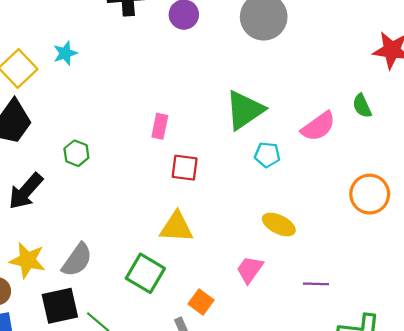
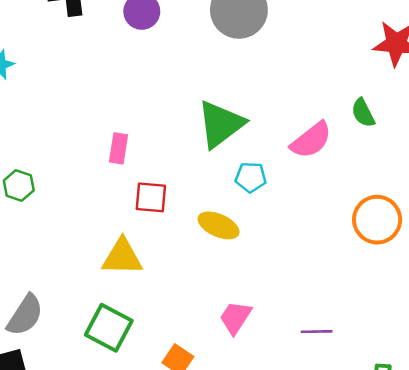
yellow ellipse: (279, 224) -> (219, 225), moved
yellow triangle: (176, 227) -> (122, 257), moved

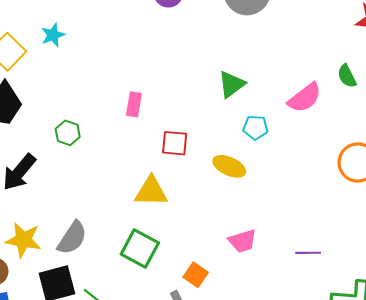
green triangle: (221, 124) -> (232, 84), size x0.7
pink rectangle: (119, 148) -> (134, 104), moved
pink trapezoid: (235, 318) -> (242, 241), turned -140

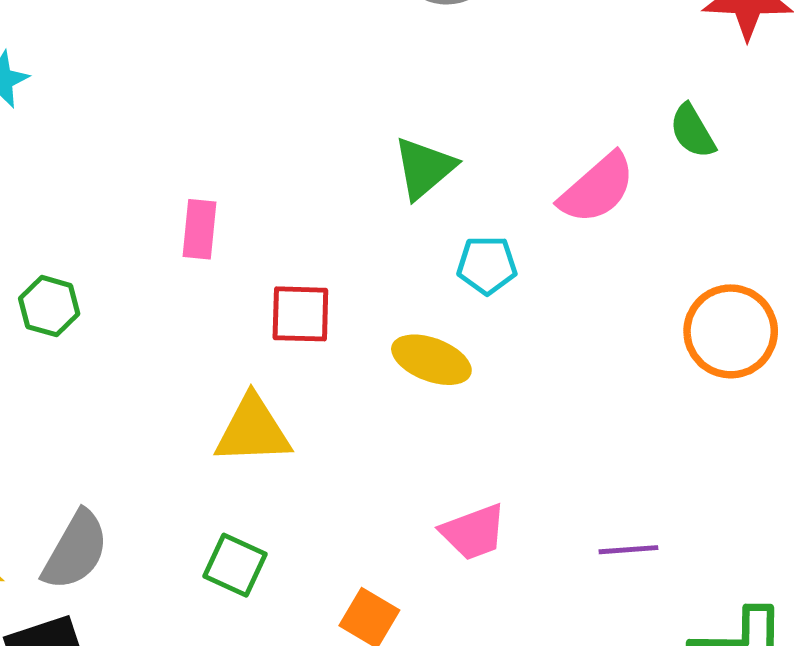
green square: (140, 249) -> (235, 565), size x0.7

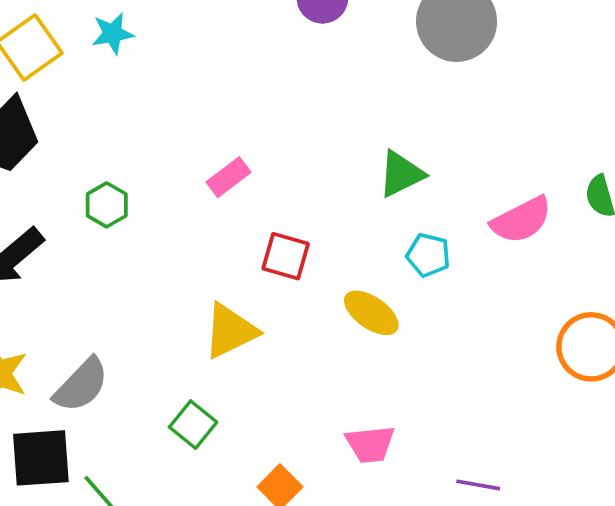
pink rectangle: (199, 229) -> (229, 177), turned 33
yellow triangle: (253, 430) -> (230, 331), turned -38

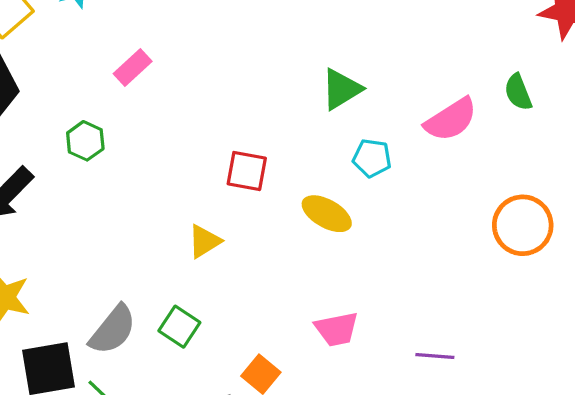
pink rectangle: (229, 177) -> (133, 67), moved
yellow triangle: (230, 331) -> (204, 241), size x0.7
gray semicircle: (81, 385) -> (113, 330), moved

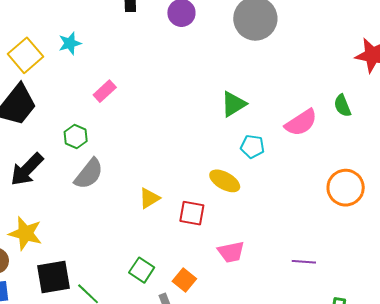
red square: (247, 171) -> (192, 213), moved
green square: (179, 327) -> (142, 270), moved
gray semicircle: (113, 330) -> (89, 174), moved
purple line: (435, 356) -> (304, 262), moved

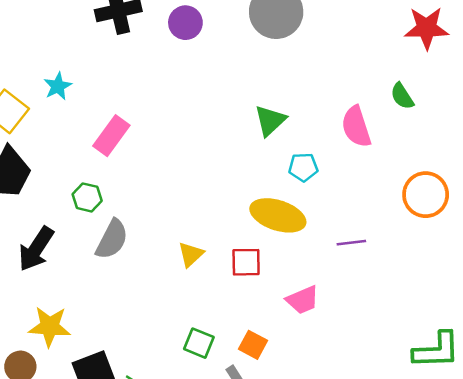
pink rectangle: (105, 91) -> (111, 136), size x1.4
pink semicircle: (301, 123) -> (356, 127), turned 116
yellow ellipse: (225, 181) -> (278, 215), size x1.4
purple line: (304, 262) -> (351, 243), moved

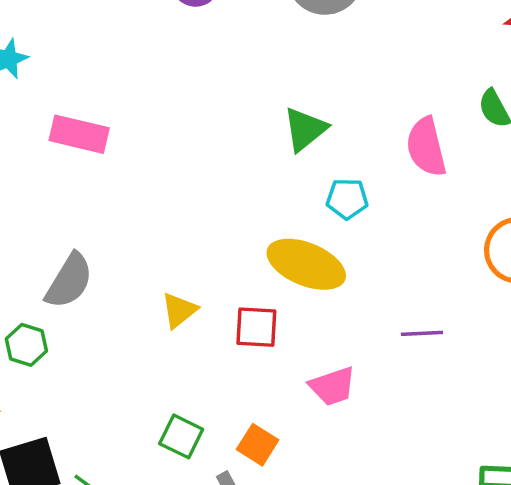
pink rectangle: (111, 136) -> (79, 134), turned 63
green hexagon: (87, 197) -> (26, 345), moved
purple line: (351, 243) -> (422, 333), moved

